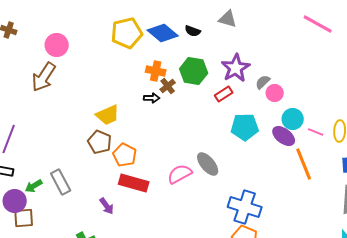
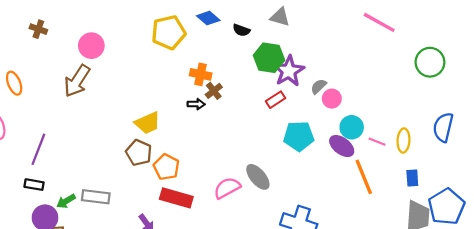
blue diamond: (163, 33) -> (208, 18), moved, size x0.7
green hexagon: (194, 71) -> (269, 58), moved
gray rectangle: (61, 182) -> (96, 197), turned -55

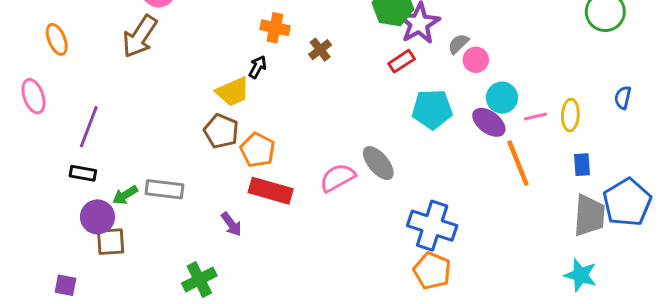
orange cross: (201, 74) -> (275, 28), moved
black arrow: (196, 104) -> (258, 67), moved, turned -63
blue semicircle: (443, 127) -> (623, 98), size x0.6
pink line: (377, 142) -> (535, 116), turned -35

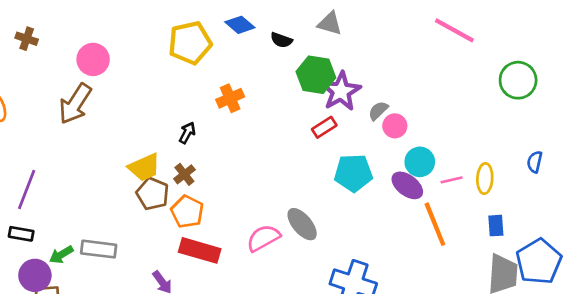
orange cross: (275, 28) -> (230, 98), moved, turned -36
brown cross: (320, 50) -> (184, 174), moved
yellow trapezoid: (233, 92) -> (144, 167), moved

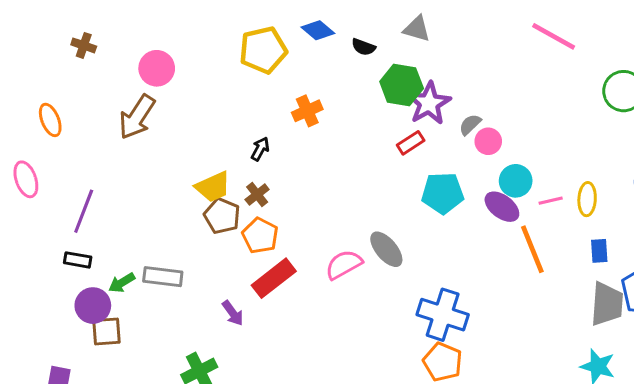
red rectangle: (200, 250) -> (274, 278), turned -54

